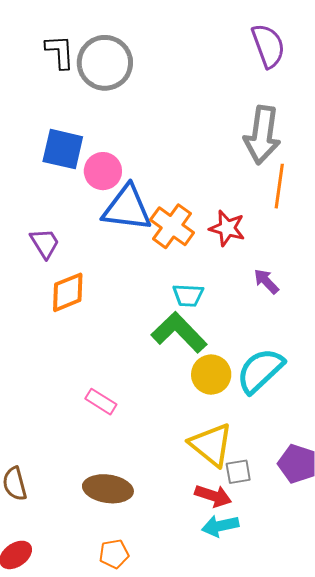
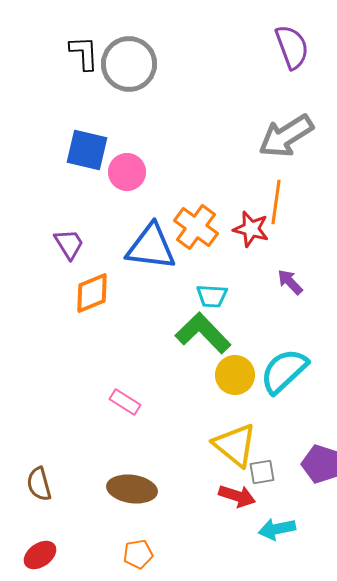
gray arrow: (262, 135) -> (286, 136), turned 50
orange line: (279, 186) -> (276, 202), moved
blue triangle: (127, 208) -> (151, 247), moved
cyan arrow: (220, 526) -> (277, 529), moved

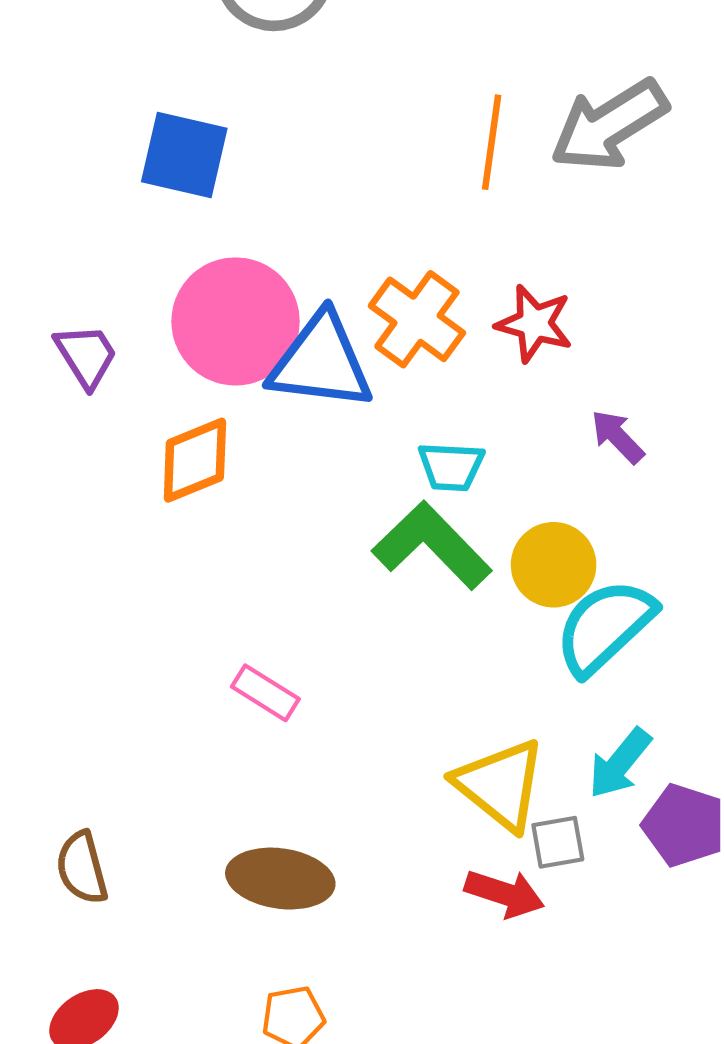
pink circle: (127, 172) -> (236, 321), moved, size x1.6
orange line: (276, 202) -> (492, 142), moved
purple trapezoid: (69, 244) -> (86, 356), moved
yellow circle: (235, 375) -> (554, 565), moved
cyan arrow: (277, 529) -> (620, 763), moved, turned -39

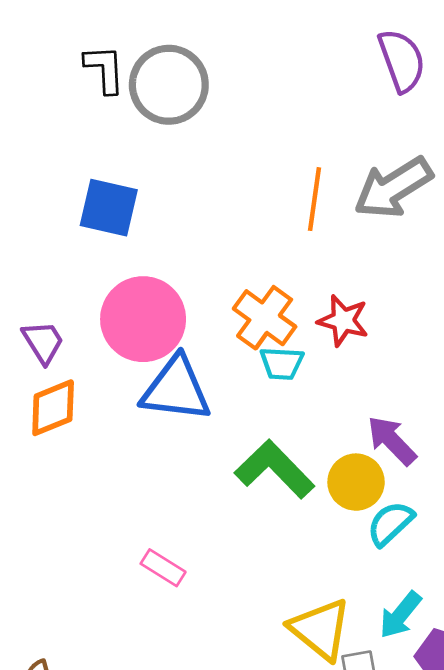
blue triangle: (321, 362) -> (176, 389), moved
purple arrow: (618, 437) -> (392, 441), moved, size x1.4
orange diamond: (195, 460) -> (53, 408), moved
cyan trapezoid: (451, 467) -> (282, 363), moved
cyan semicircle: (605, 627) -> (390, 523), size x0.7

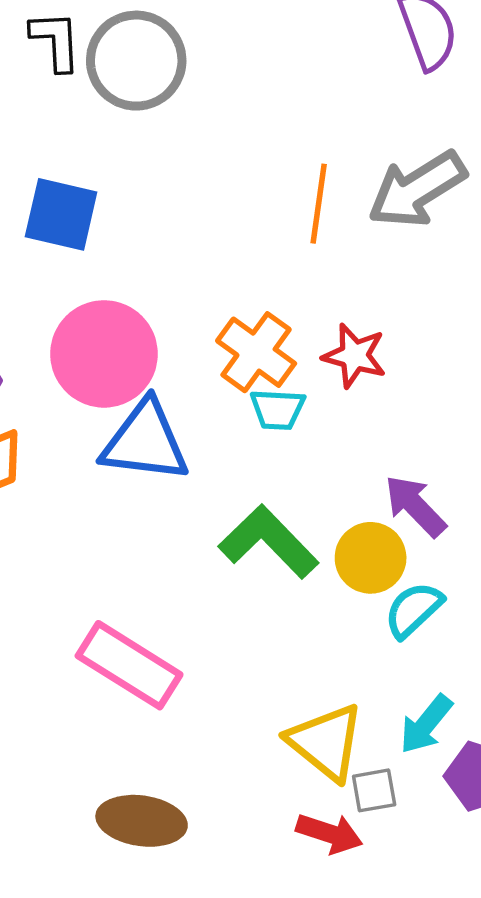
pink rectangle: (163, 568) -> (129, 665), size x1.8

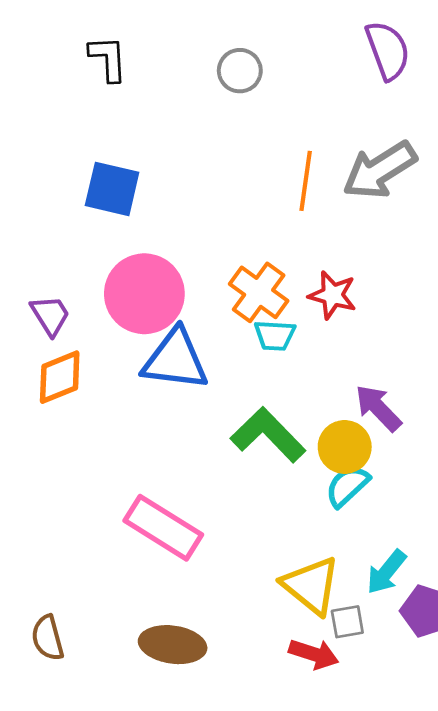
gray circle: (136, 61) -> (240, 71), moved, size x0.6
cyan semicircle: (413, 610) -> (347, 486), moved

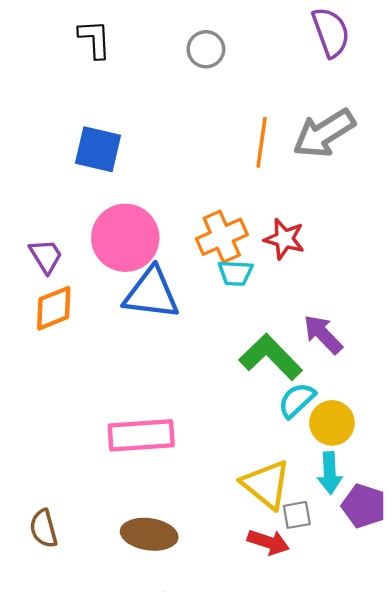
orange cross: (259, 292) -> (222, 237), turned 30
green L-shape: (268, 435) -> (271, 357), moved
yellow circle: (345, 447) -> (332, 423), moved
pink rectangle: (163, 528) -> (141, 435), turned -36
cyan arrow: (386, 572) -> (330, 473), turned -42

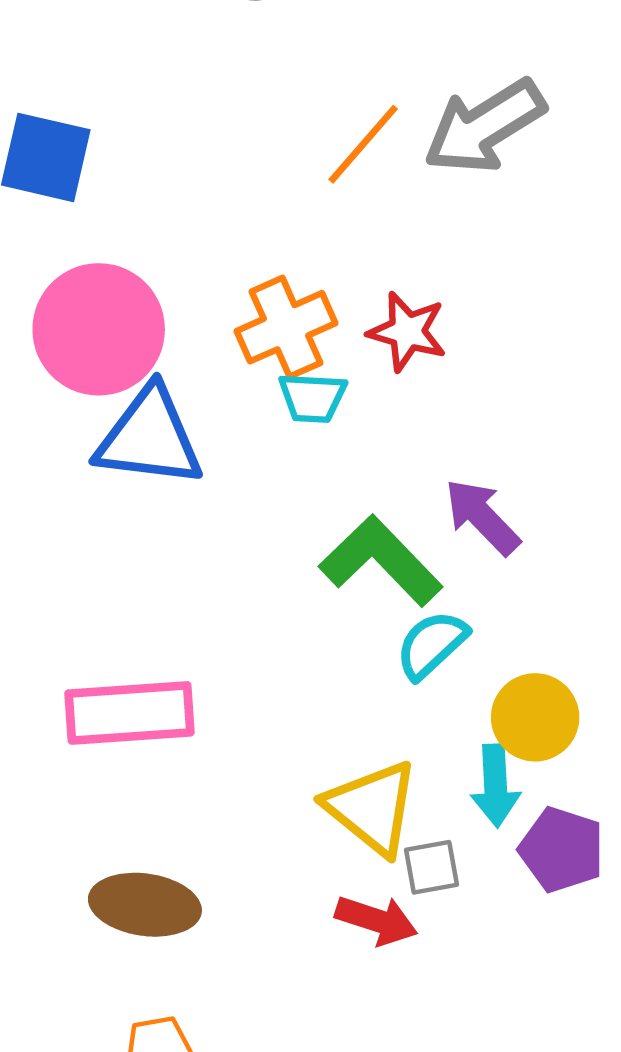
orange line: (262, 142) -> (363, 144), turned 33
yellow circle: (332, 423) -> (535, 717), moved

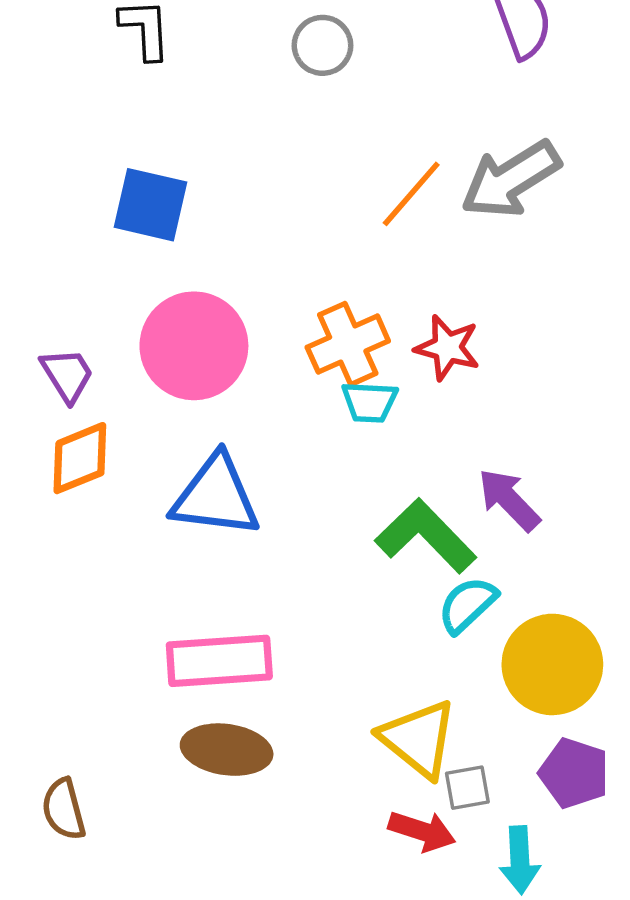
blue triangle: (149, 437) -> (216, 496), moved
yellow circle: (535, 717) -> (552, 664), size x1.4
cyan arrow: (495, 786) -> (520, 860), moved
brown ellipse: (145, 905) -> (227, 750), moved

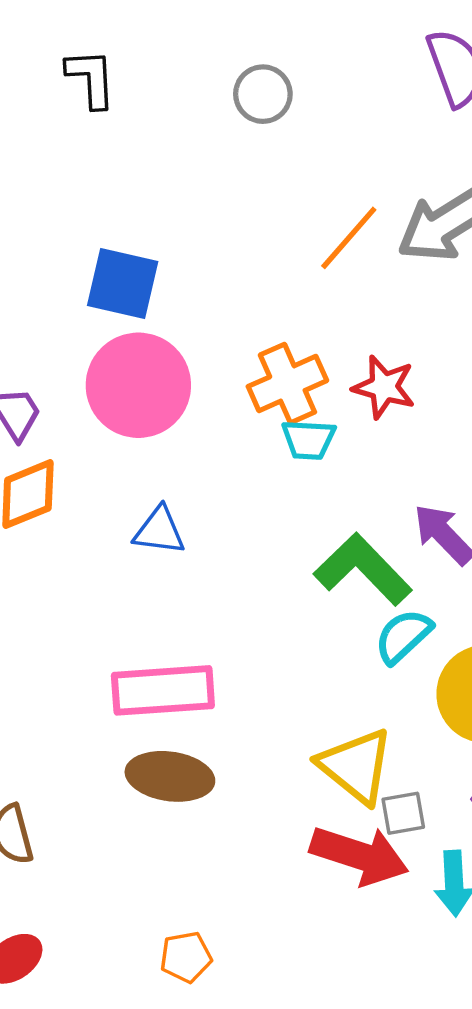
blue square: (150, 205) -> (123, 284), moved
blue triangle: (216, 496) -> (159, 531), size x0.6
red arrow: (422, 831) -> (359, 855), size x1.5

